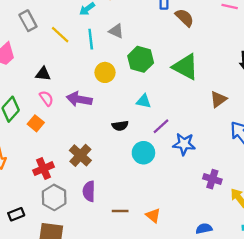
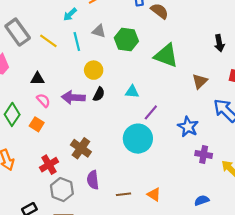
gray rectangle: (28, 21) -> (18, 32), size x1.4
green hexagon: (141, 59) -> (126, 40), moved
black semicircle: (120, 126) -> (99, 94), moved, turned -48
blue star: (184, 144) -> (188, 127), moved, turned 30
cyan circle: (143, 153) -> (138, 139), size x1.4

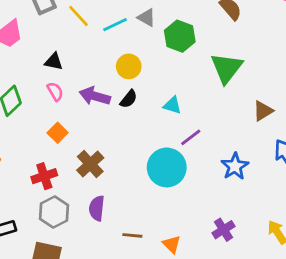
cyan line: (77, 41) -> (115, 25), turned 66
green triangle: (166, 56) -> (227, 68), turned 35
orange square: (37, 124) -> (58, 133), moved
purple cross: (204, 154) -> (223, 230), moved, turned 35

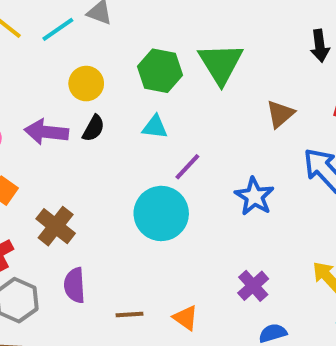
green hexagon: (180, 36) -> (160, 71), moved

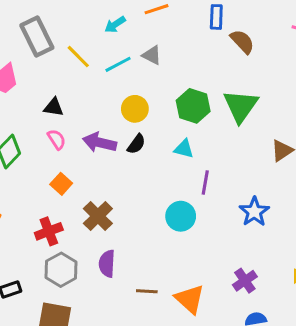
purple line: (187, 167) -> (205, 183), turned -40
cyan circle: (161, 213) -> (181, 216), size x0.7
orange triangle: (186, 318) -> (190, 299), size x1.5

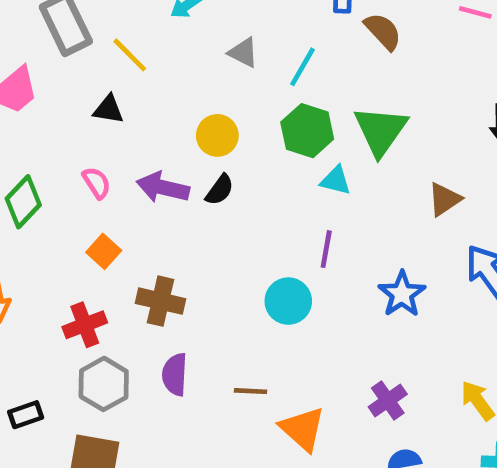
cyan line: (118, 64) -> (303, 67), moved, turned -32
black triangle: (54, 107) -> (108, 109), moved
cyan triangle: (184, 149) -> (336, 180), moved
brown cross: (98, 216) -> (161, 301), turned -32
brown line: (147, 291) -> (250, 391), moved

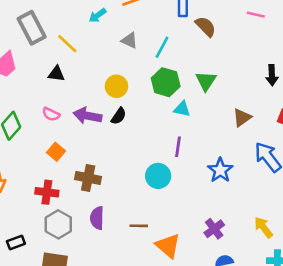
green triangle: (381, 131) -> (206, 81), size x0.7
pink semicircle: (97, 183) -> (51, 114), turned 150
red cross: (85, 325) -> (47, 192), turned 30

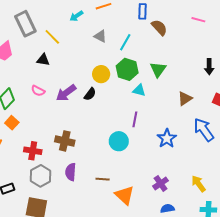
yellow circle: (116, 86) -> (101, 74), moved
purple arrow: (87, 116) -> (66, 93), turned -50
orange square: (56, 152) -> (12, 123), moved

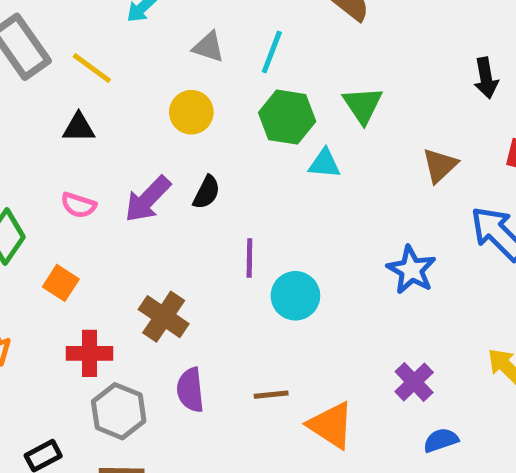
yellow circle: (101, 74) -> (191, 112), moved
purple line: (135, 119) -> (249, 258), moved
orange square: (12, 123) -> (61, 283), moved
brown cross: (65, 141) -> (164, 317), turned 30

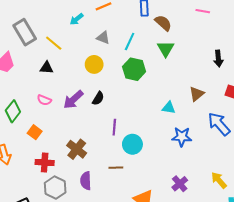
green triangle: (363, 105) -> (166, 49), moved
cyan triangle: (324, 164) -> (169, 108), moved
blue star: (411, 270) -> (182, 137), turned -30
brown line: (271, 395) -> (116, 168), moved

